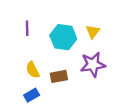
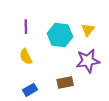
yellow semicircle: (33, 70) -> (26, 57), moved
brown rectangle: (59, 76) -> (65, 83), moved

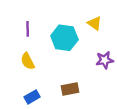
yellow triangle: (88, 30) -> (95, 23), moved, turned -32
purple star: (88, 61) -> (105, 60), moved, size x0.7

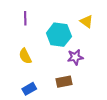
purple line: (28, 29) -> (25, 18), moved
purple star: (105, 60) -> (75, 57), moved

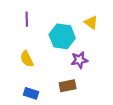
blue rectangle: (29, 89) -> (31, 93), turned 48

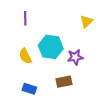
yellow triangle: (91, 22) -> (86, 21), turned 40
cyan hexagon: (62, 36) -> (51, 47), moved

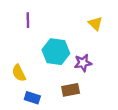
yellow triangle: (86, 21) -> (95, 23), turned -32
yellow semicircle: (25, 56) -> (19, 73), moved

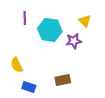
cyan hexagon: (56, 52) -> (50, 30), moved
purple star: (83, 63) -> (74, 41), moved

